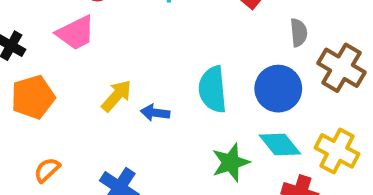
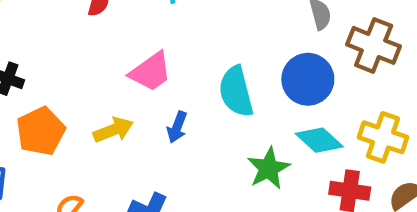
pink trapezoid: (76, 33) -> (151, 72), moved
yellow arrow: (117, 96) -> (113, 130), moved, turned 36
blue arrow: (155, 113) -> (177, 127), turned -68

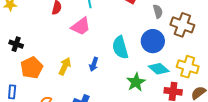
pink trapezoid: (151, 72) -> (81, 26), moved
yellow arrow: (113, 130) -> (65, 66), turned -42

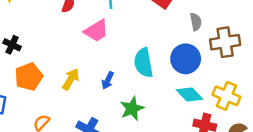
brown cross: (182, 25) -> (225, 42), turned -35
green star: (136, 82) -> (132, 109), moved

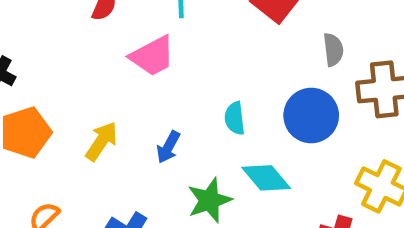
cyan semicircle: (143, 63) -> (235, 118), size x0.6
cyan diamond: (189, 95) -> (266, 178), moved

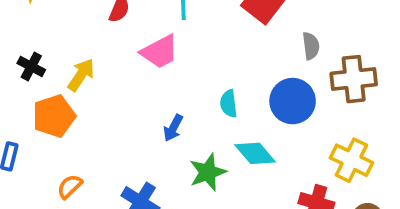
yellow arrow: (101, 141) -> (81, 75), moved

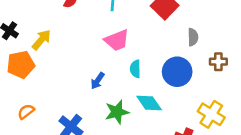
pink trapezoid: (160, 52) -> (117, 40), moved
brown cross: (354, 79) -> (218, 62), size x0.6

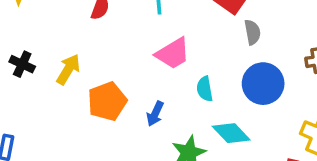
gray semicircle: (193, 37) -> (252, 32), moved
orange pentagon: (21, 65) -> (107, 101), moved

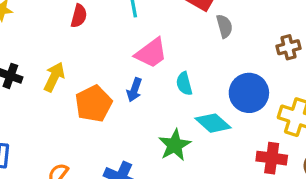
blue circle: (263, 84) -> (249, 93), moved
blue arrow: (155, 114) -> (134, 90), moved

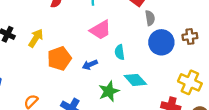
blue arrow: (134, 90) -> (90, 65), moved, turned 40
blue circle: (249, 93) -> (161, 42), moved

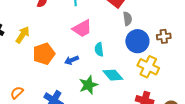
yellow cross: (190, 82) -> (148, 67), moved

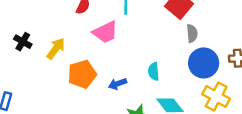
pink trapezoid: (82, 29) -> (105, 32), moved

